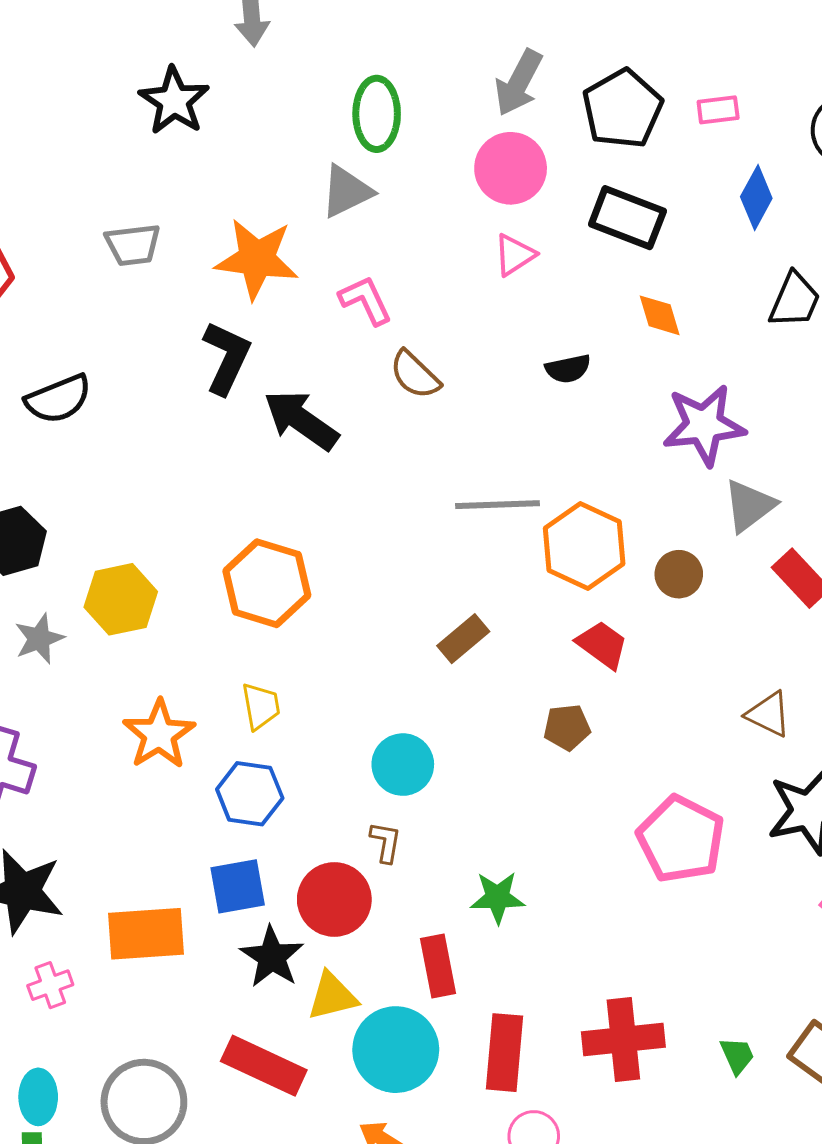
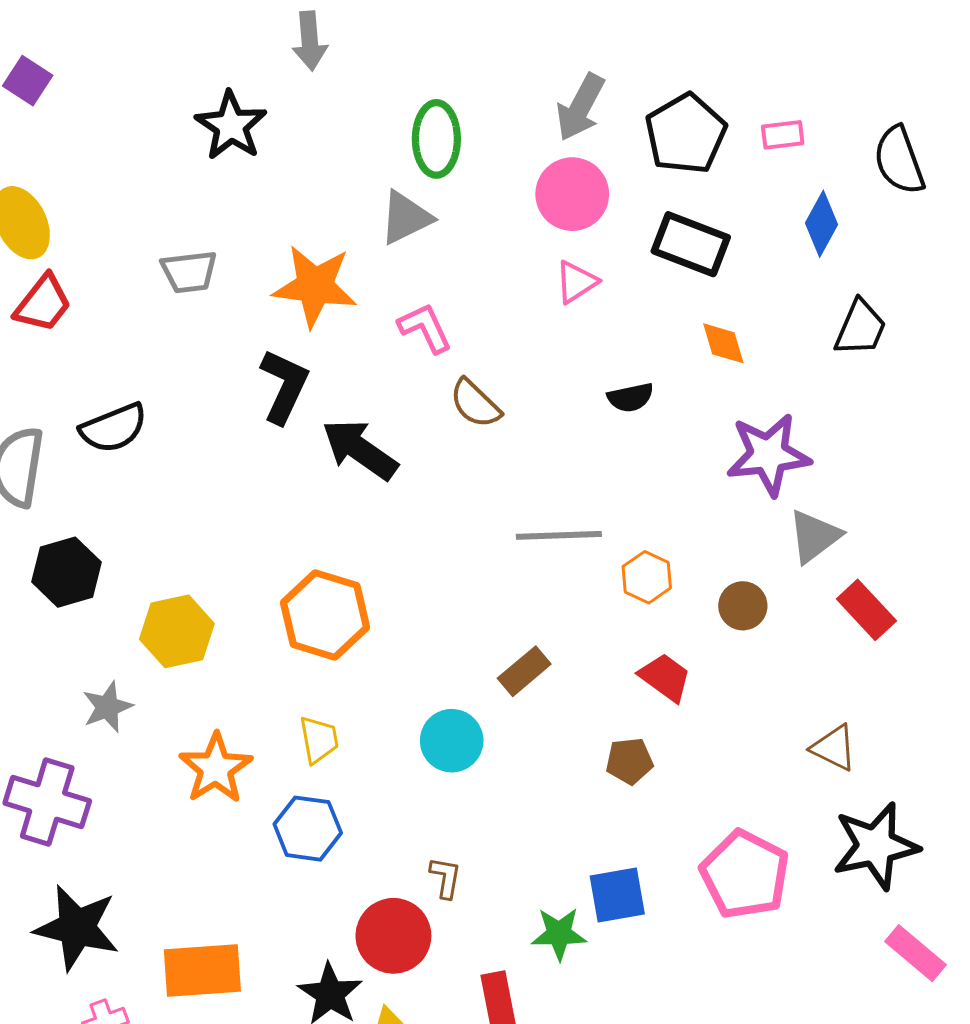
orange hexagon: (584, 546) -> (647, 577), size x0.6
gray star: (39, 639) -> (107, 707), moved
cyan circle: (403, 765) -> (452, 741), moved
blue square: (238, 886) -> (617, 895), moved

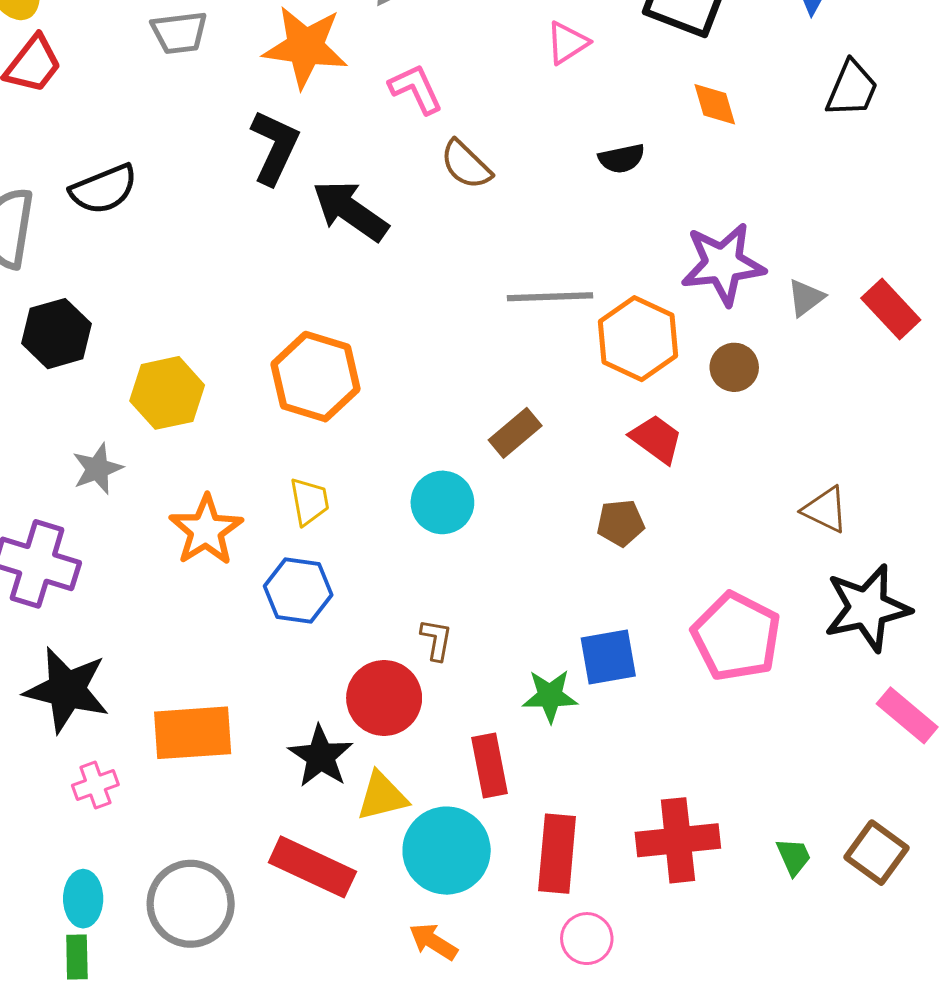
purple star: (768, 455) -> (723, 264), moved
gray triangle: (814, 536) -> (806, 298), size x0.7
orange hexagon: (647, 577) -> (638, 339), size x1.6
red rectangle: (866, 610) -> (891, 309), moved

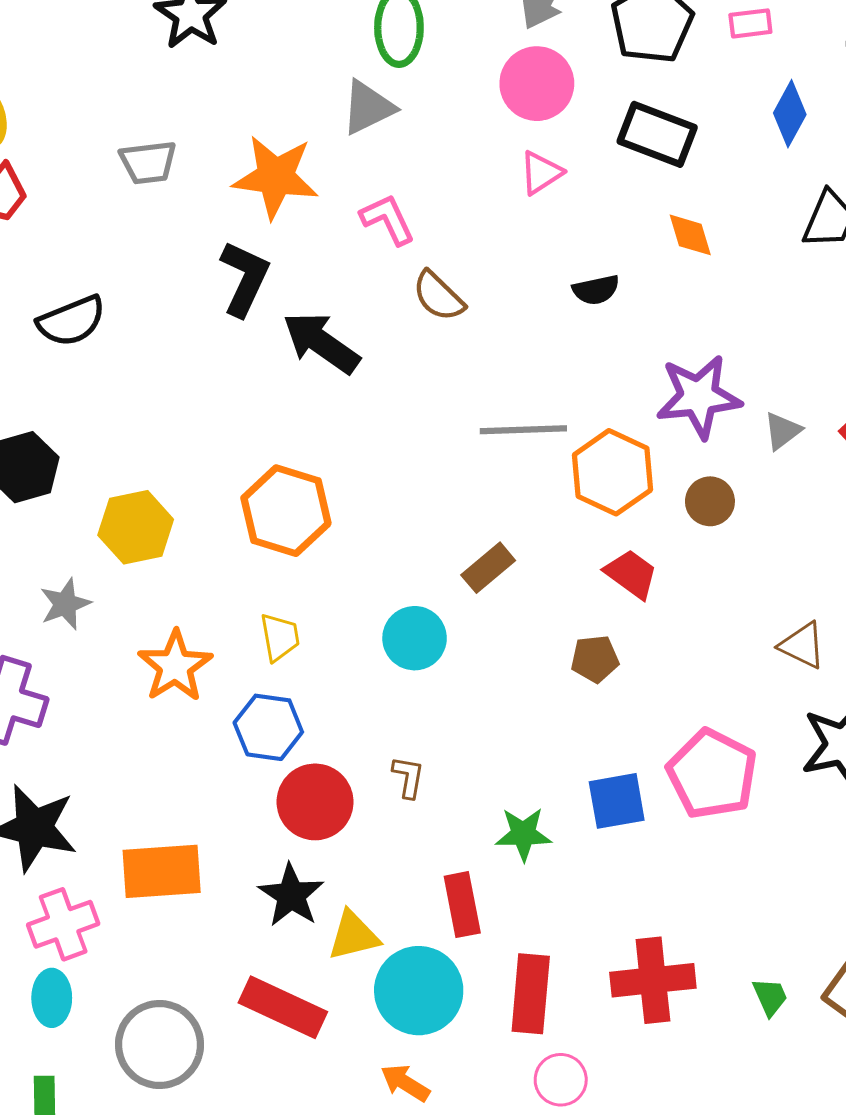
blue square: (608, 657) -> (617, 801), moved
red circle: (384, 698) -> (315, 802), moved
pink cross: (95, 785) -> (63, 924), size x1.5
cyan ellipse: (83, 899) -> (52, 998), moved

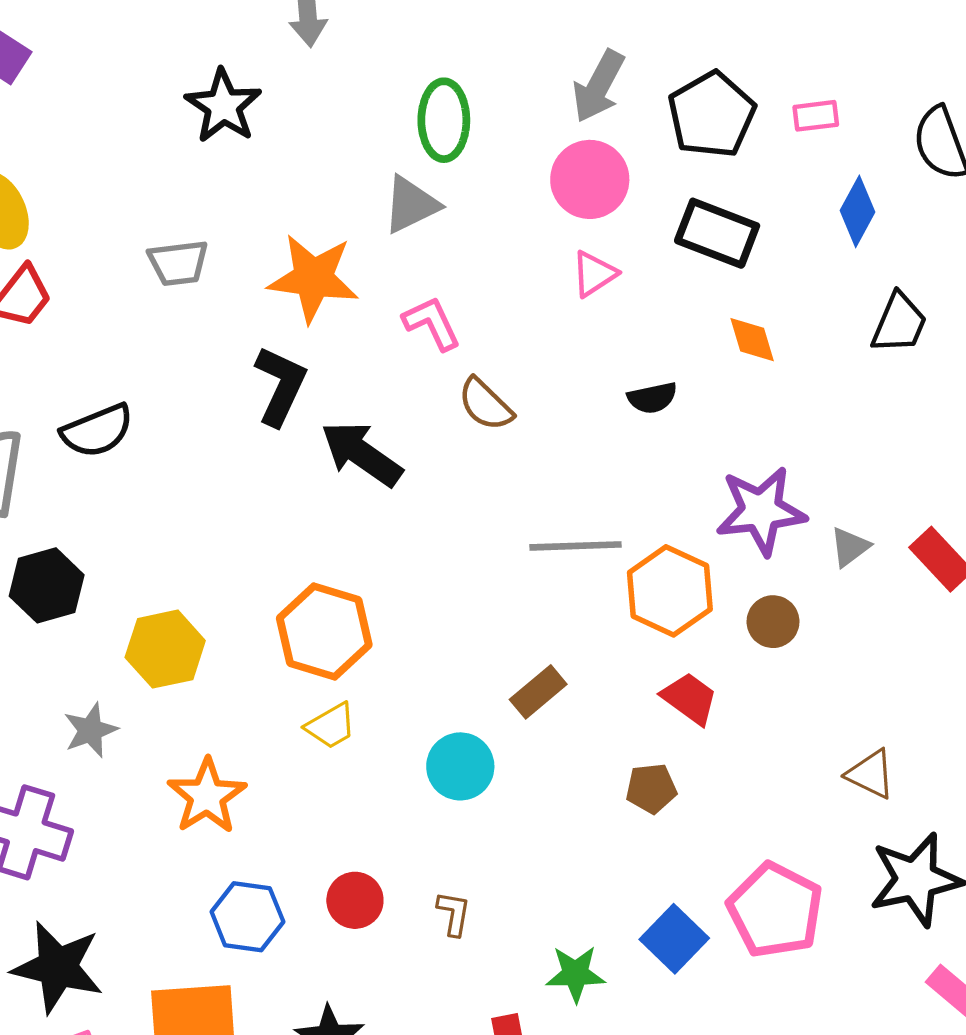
yellow trapezoid: (280, 637) -> (331, 726), moved, turned 70
blue hexagon: (268, 727) -> (247, 917), moved
blue square: (617, 801) -> (674, 939), turned -36
red circle: (315, 802) -> (355, 900), moved, size x0.7

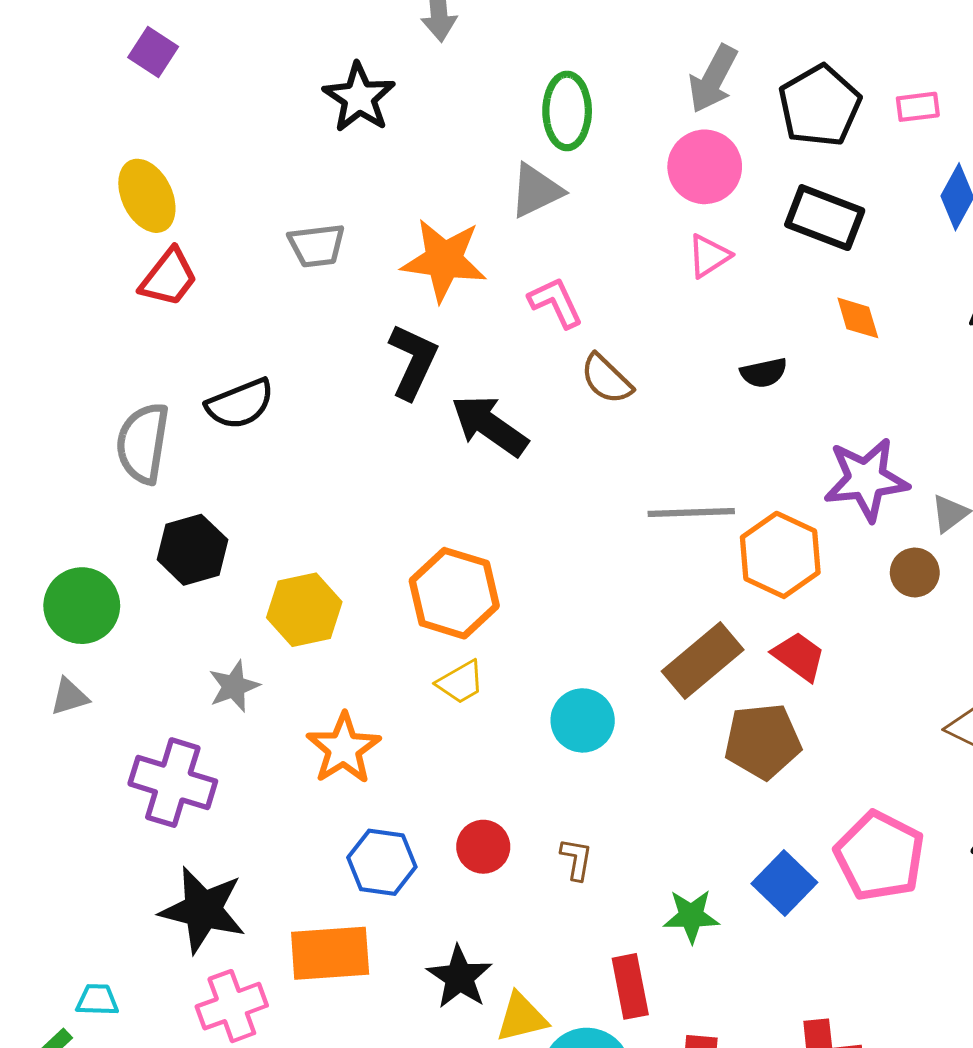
brown circle: (773, 622) -> (915, 572), moved
brown rectangle: (538, 692) -> (703, 660), moved, size x1.5
brown pentagon: (651, 788) -> (763, 741), size x1.6

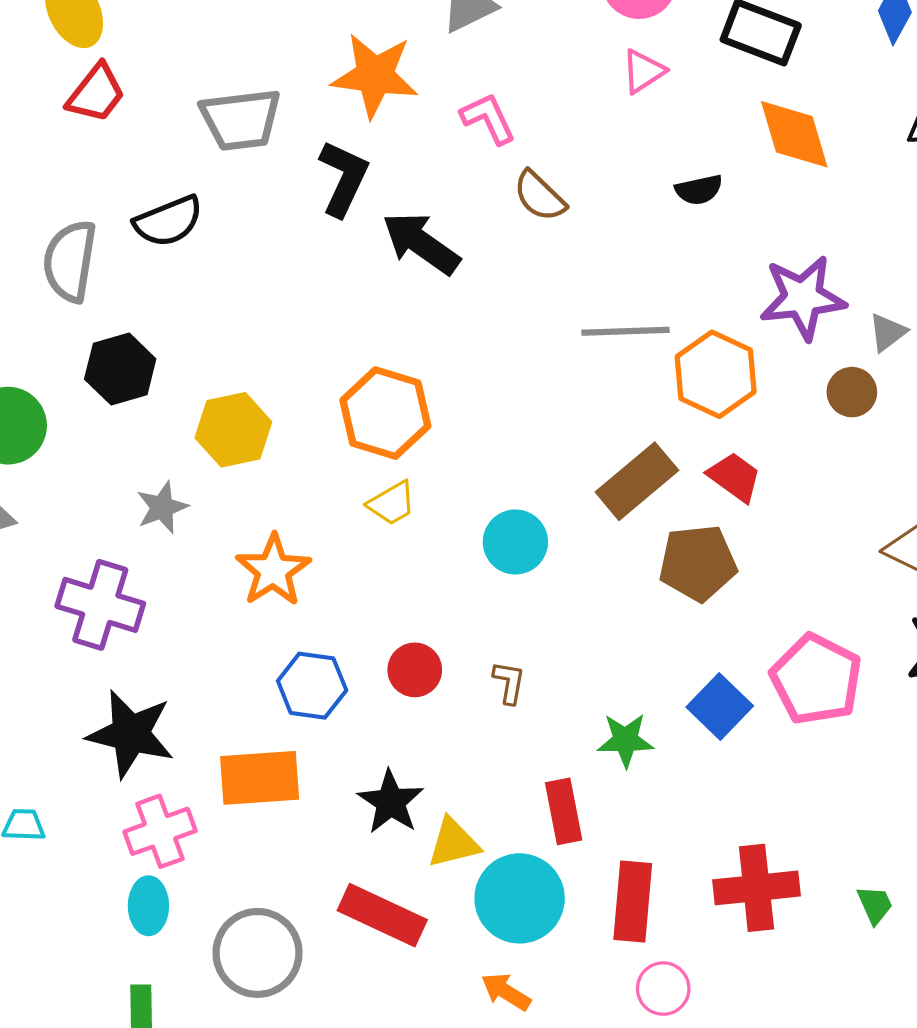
gray trapezoid: (317, 245) -> (241, 120), moved, size x1.4
orange diamond: (858, 318) -> (794, 134), size x1.6

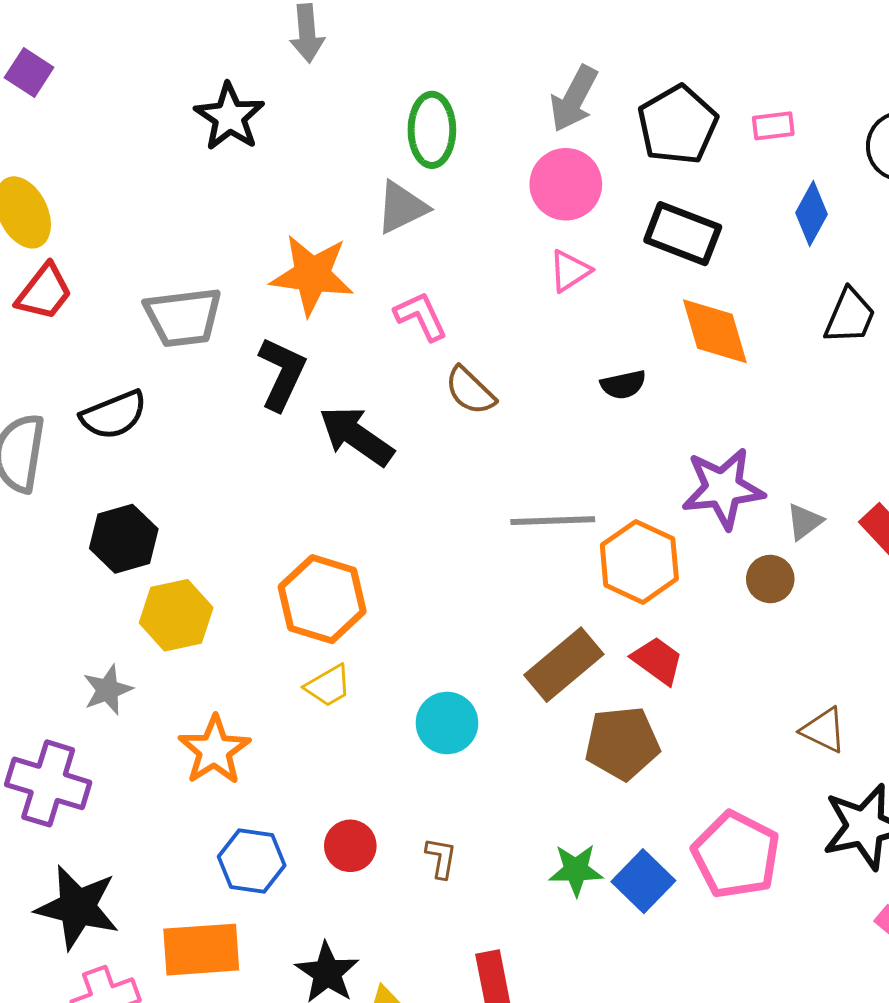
black hexagon: (120, 369) -> (124, 539), moved
green star: (625, 740) -> (576, 870), moved

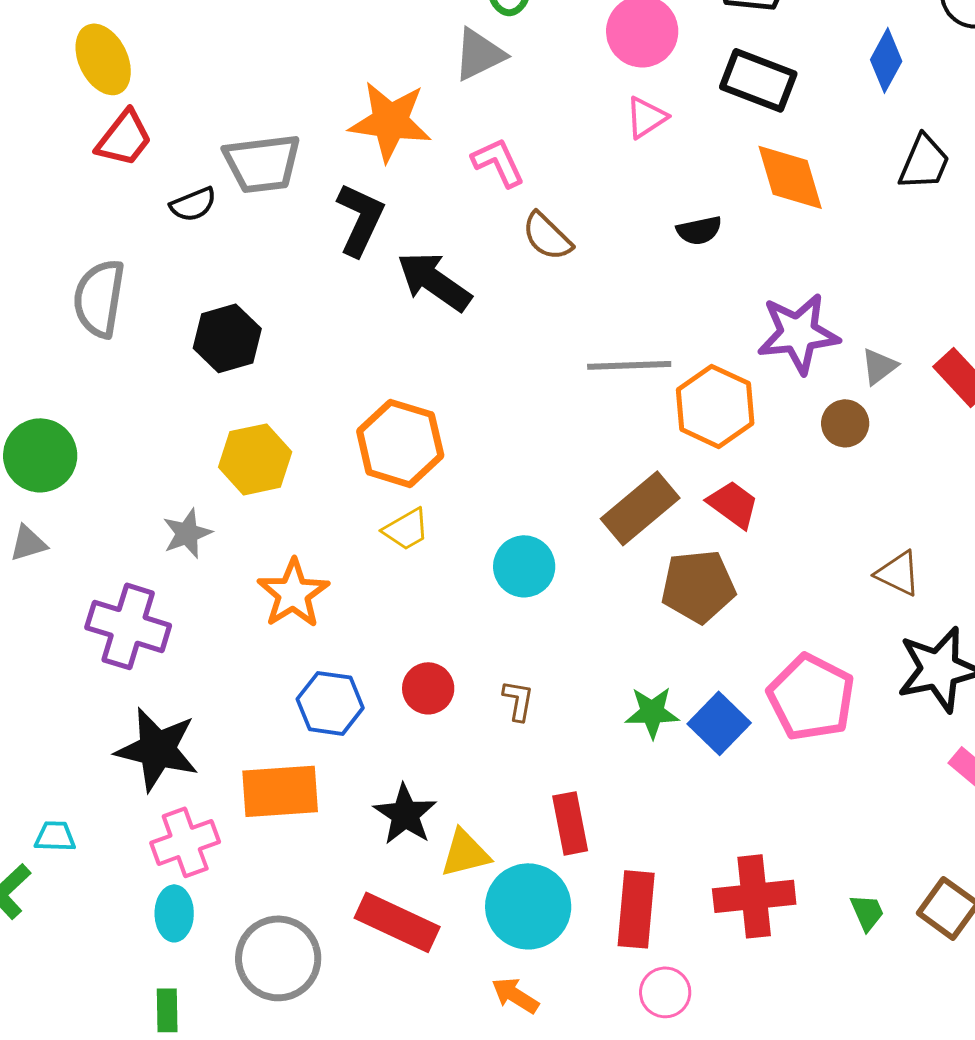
black semicircle: (114, 415) -> (193, 204), moved, size x0.7
black hexagon: (124, 539) -> (227, 338), moved

